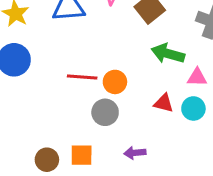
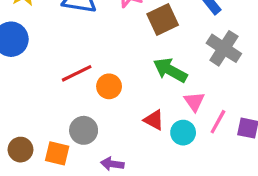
red line: (82, 77) -> (77, 73), turned -44
pink triangle: (197, 77) -> (194, 102), turned 40
gray circle: (105, 112) -> (84, 130), moved

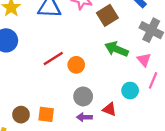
pink triangle: (194, 102) -> (144, 60), moved
red triangle: (154, 120) -> (110, 109), moved
gray circle: (84, 130) -> (83, 96), moved

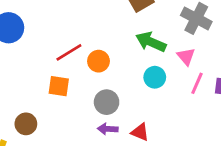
cyan circle: (130, 91) -> (155, 77), moved
red triangle: (110, 109) -> (140, 132), moved
orange square: (46, 114) -> (59, 86), moved

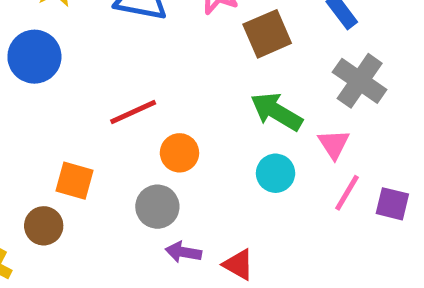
orange circle: (98, 61) -> (179, 153), moved
orange square: (59, 86) -> (74, 181), moved
gray circle: (107, 102) -> (157, 207), moved

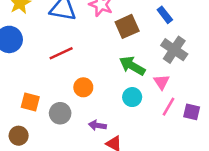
red line: (133, 112) -> (61, 53), moved
gray circle: (157, 207) -> (60, 113), moved
brown circle: (44, 226) -> (19, 136), moved
purple arrow: (183, 252) -> (97, 125), moved

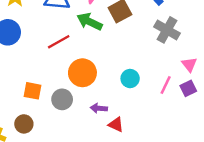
green arrow: (132, 66) -> (90, 22), moved
pink triangle: (162, 82) -> (189, 64), moved
orange circle: (83, 87) -> (82, 73), size x1.5
purple square: (192, 112) -> (188, 88), turned -35

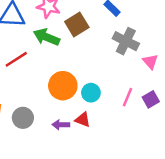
pink triangle: (189, 64) -> (150, 62), moved
orange circle: (82, 73) -> (63, 86), moved
red triangle: (116, 125) -> (83, 120), moved

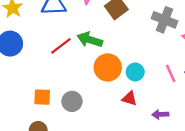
green arrow: (46, 37) -> (90, 40), moved
pink line: (128, 97) -> (171, 73), turned -42
purple arrow: (61, 125) -> (160, 114), moved

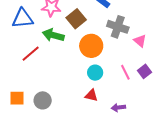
green arrow: (90, 40) -> (53, 35), moved
orange circle: (108, 67) -> (91, 46), moved

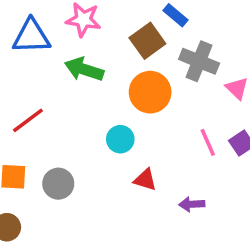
brown square: (76, 19) -> (147, 41), moved
red line: (31, 54) -> (28, 120), moved
cyan circle: (95, 73) -> (120, 139), moved

